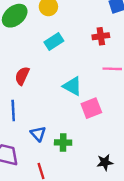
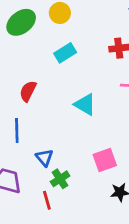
pink square: (91, 108) -> (105, 160), moved
green cross: (63, 142) -> (60, 179), moved, turned -35

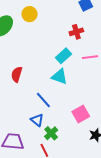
cyan rectangle: (65, 53) -> (64, 56), moved
blue line: (17, 130) -> (43, 100), moved, turned -30

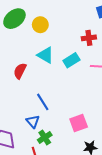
yellow circle: (29, 14) -> (40, 25), moved
cyan triangle: (59, 77) -> (46, 55), moved

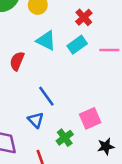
red cross: (89, 38) -> (84, 17), moved, turned -32
green cross: (45, 137) -> (65, 138), moved

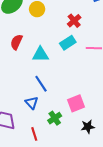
cyan triangle: (46, 41) -> (40, 54), moved, turned -30
red semicircle: (17, 61) -> (16, 42), moved

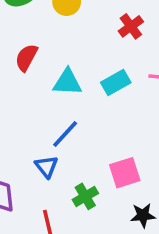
cyan rectangle: (68, 43) -> (116, 82), moved
blue line: (41, 84) -> (65, 134), turned 72

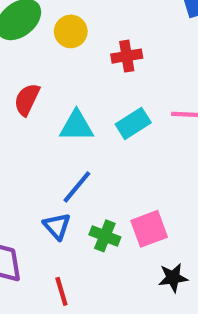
red cross: (131, 26) -> (127, 56), moved, turned 30
green cross: (85, 196) -> (105, 236), moved, turned -35

